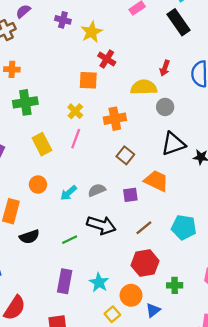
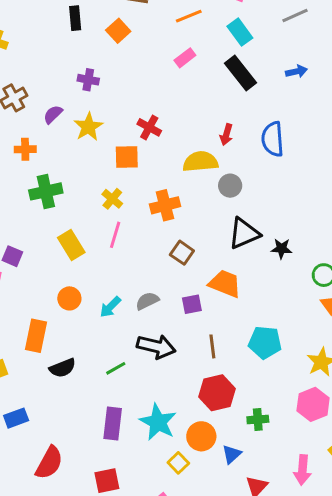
purple semicircle: (23, 11) -> (53, 114), moved
yellow star: (92, 32) -> (88, 127), moved
brown line: (144, 228) -> (212, 346), turned -54
cyan star: (99, 282) -> (158, 422), size x1.4

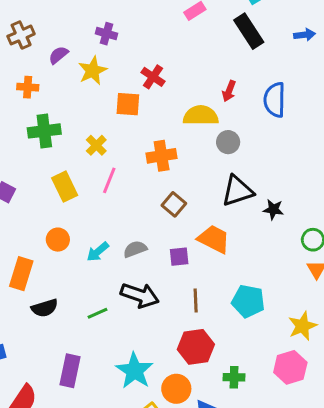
purple cross: (88, 80) -> (106, 34), moved
yellow cross: (112, 199) -> (96, 145), moved
purple rectangle: (113, 424) -> (70, 371), moved

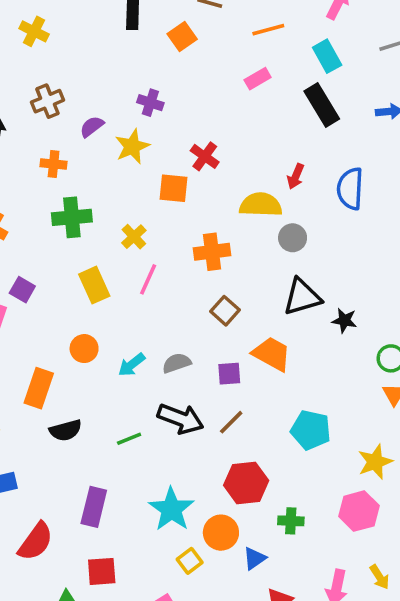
brown line: (196, 300) -> (231, 422), moved, turned 45

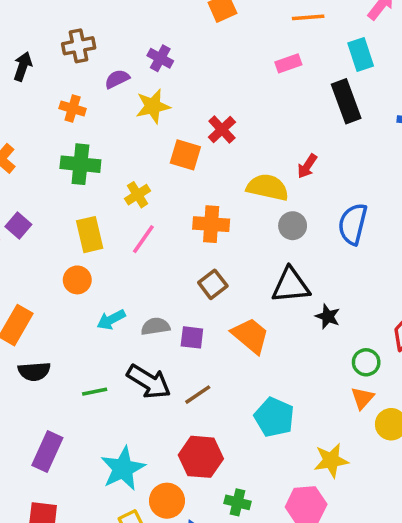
purple cross: (150, 103) -> (160, 58), moved
blue semicircle: (350, 189) -> (353, 224), moved
orange circle: (84, 349) -> (77, 280), moved
purple square: (229, 374) -> (192, 337), moved

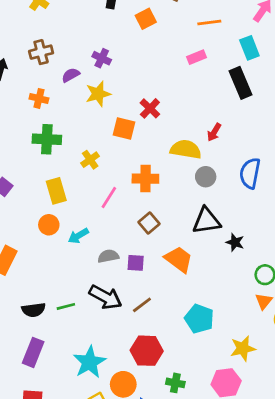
pink line: (143, 239) -> (109, 198), moved
cyan arrow: (111, 320) -> (78, 236), moved
black semicircle: (34, 371) -> (34, 310), moved

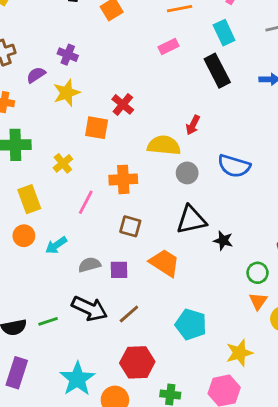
blue semicircle: (250, 173) -> (234, 166), turned -80
brown square: (149, 223) -> (130, 226), turned -30

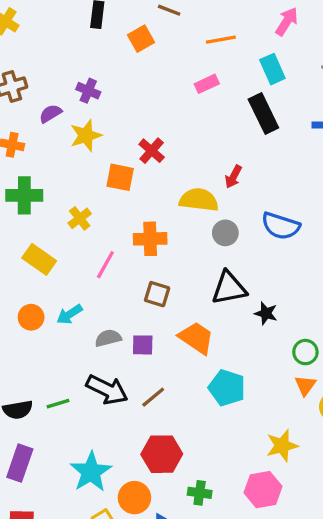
yellow rectangle: (29, 199) -> (39, 259), turned -36
orange circle: (24, 236) -> (31, 317), moved
cyan pentagon: (191, 324) -> (227, 388), moved

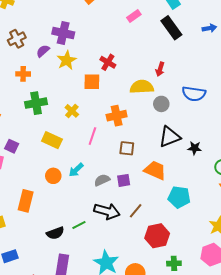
purple cross: (88, 91) -> (63, 33), size x1.5
red hexagon: (162, 454) -> (157, 236), moved

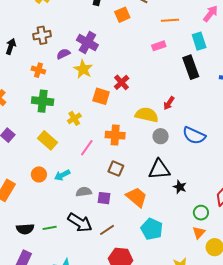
yellow star: (67, 60) -> (83, 69), turned -30

